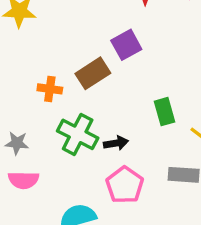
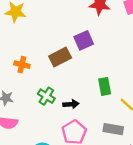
orange cross: (50, 89) -> (22, 65), moved
green cross: (78, 134) -> (46, 96), size x0.7

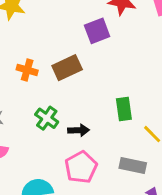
purple square: (84, 40) -> (97, 31), moved
orange cross: (22, 65) -> (27, 70), moved

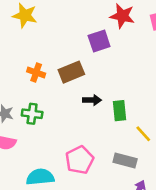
green cross: (47, 118) -> (32, 114), moved, turned -30
black arrow: (79, 130) -> (92, 100), moved

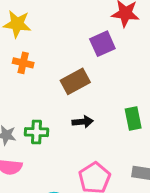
orange cross: (36, 73) -> (23, 63), moved
black arrow: (92, 100) -> (83, 122), moved

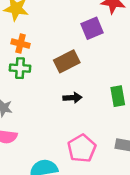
green cross: (37, 132) -> (20, 68), moved

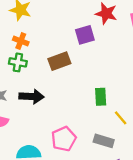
black arrow: (72, 98) -> (32, 96), moved, size x1.5

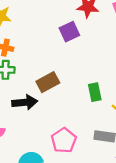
brown rectangle: (59, 61) -> (48, 82), moved

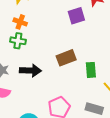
brown rectangle: (48, 82) -> (66, 58), moved

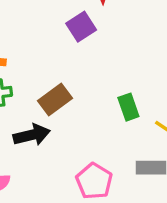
brown rectangle: (66, 58) -> (55, 99), moved

